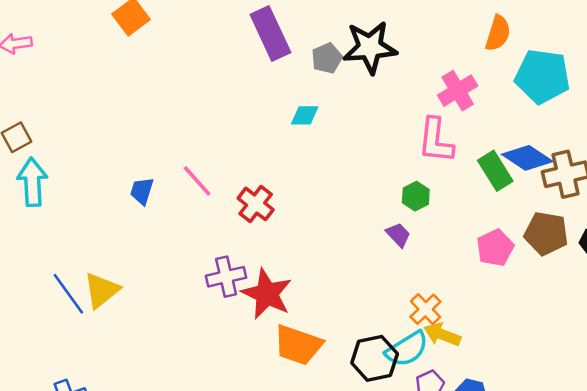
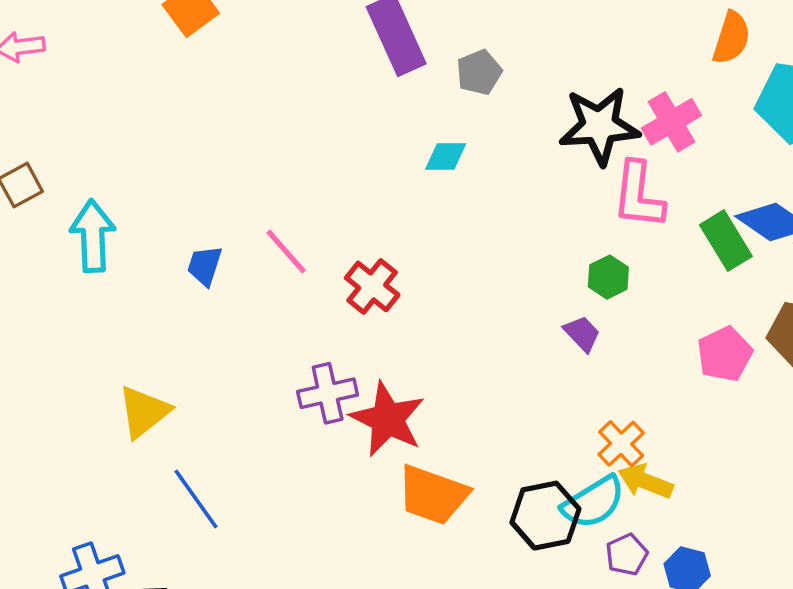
black star: (370, 47) -> (599, 126), moved
cyan arrow: (32, 182) -> (93, 236), moved
blue line: (68, 294) -> (196, 499), moved

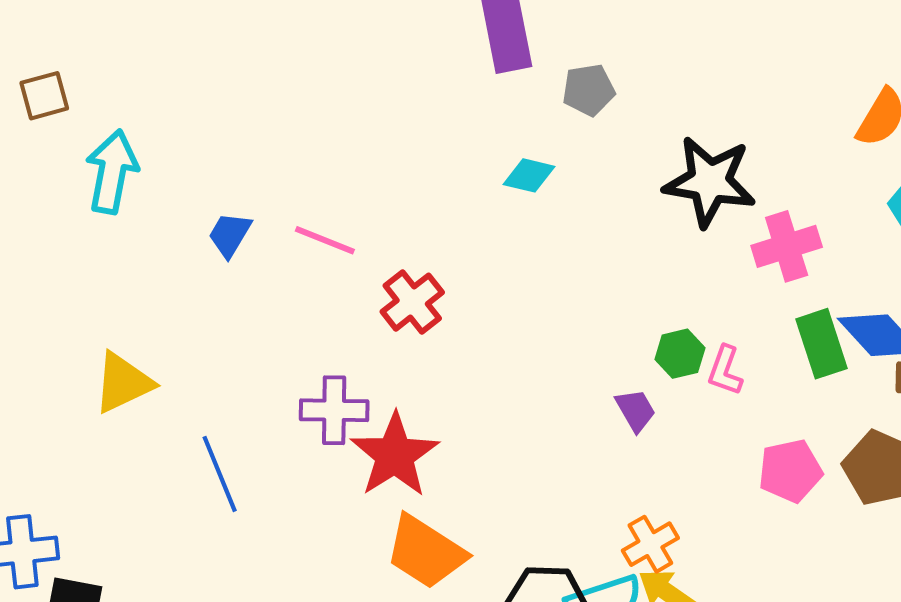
pink cross: (671, 122) -> (787, 246), moved
pink L-shape: (638, 195) -> (725, 371), moved, size x0.6
pink line: (286, 252) -> (325, 240), turned -40
blue line: (196, 499) -> (220, 474), moved

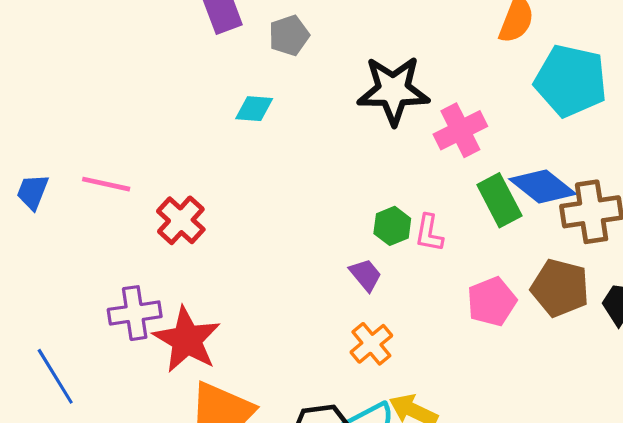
orange cross: (650, 544) -> (371, 344), moved

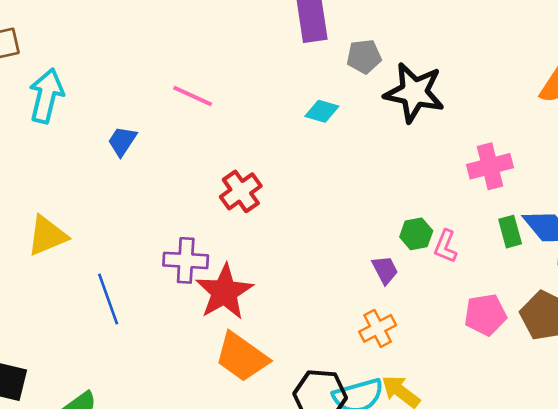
black star: (393, 90) -> (414, 93), moved
pink line: (106, 184) -> (193, 96), moved
green rectangle: (499, 200) -> (510, 232), size x0.7

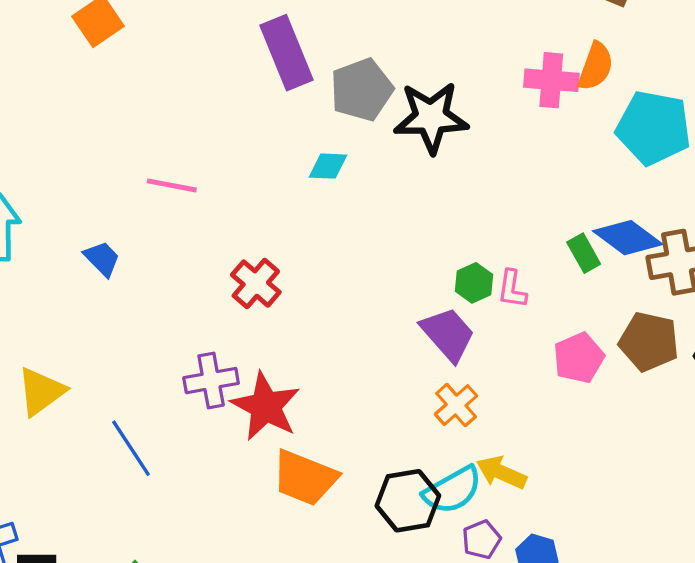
gray pentagon: (364, 57) -> (362, 90), size x1.5
blue trapezoid: (122, 141) -> (102, 259), turned 116
pink cross: (490, 166) -> (551, 80), moved, turned 33
purple trapezoid: (385, 270) -> (448, 334), size x1.6

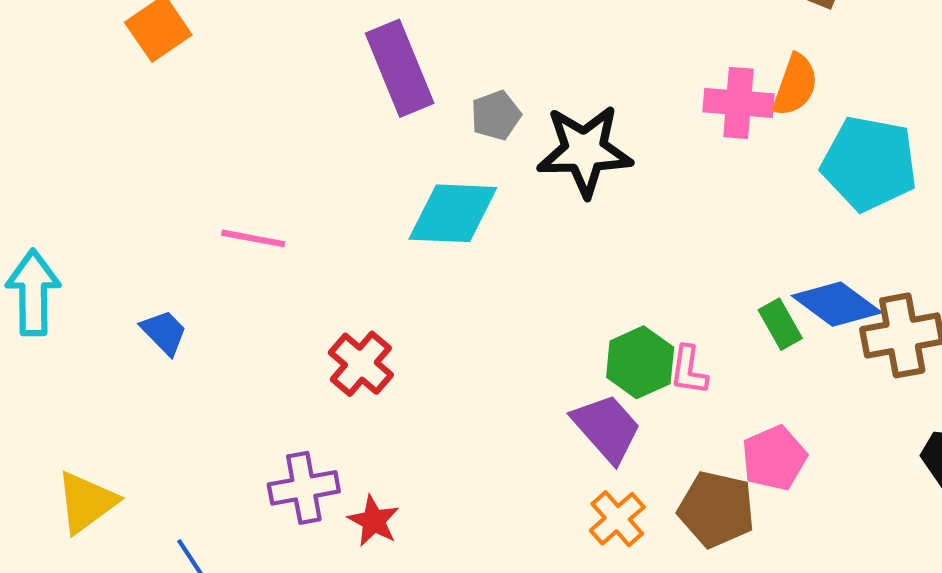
gray pentagon: (362, 90) -> (496, 115), size x0.6
cyan diamond: (328, 166) -> (453, 213), size x1.8
green hexagon: (474, 283) -> (640, 362), size x1.4
brown pentagon: (649, 342) -> (716, 509), moved
red star: (266, 406) -> (374, 521), size x0.6

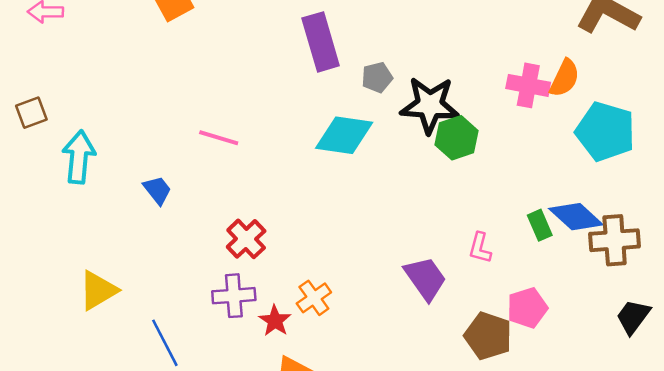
green hexagon: (640, 362) -> (457, 138), moved
red cross: (361, 364) -> (246, 239), moved
orange cross: (617, 519) -> (314, 298), moved

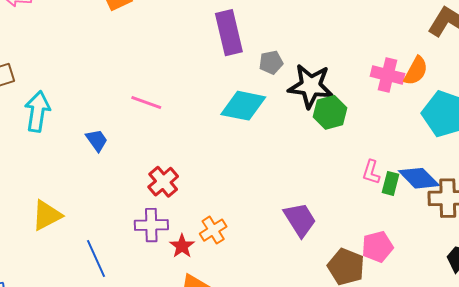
green rectangle: (540, 225) -> (391, 183), turned 35
pink L-shape: (480, 248) -> (371, 172), moved

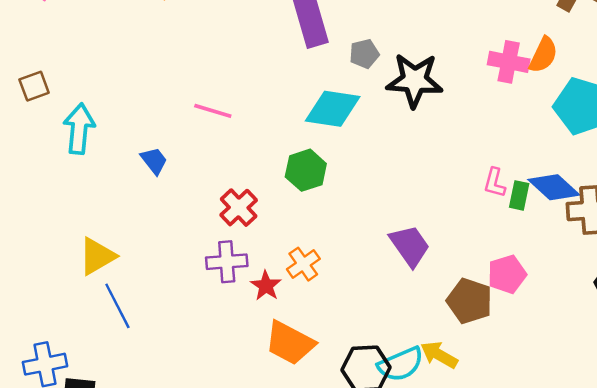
green hexagon: (330, 112) -> (306, 170), moved
blue line: (96, 259) -> (117, 306), moved

